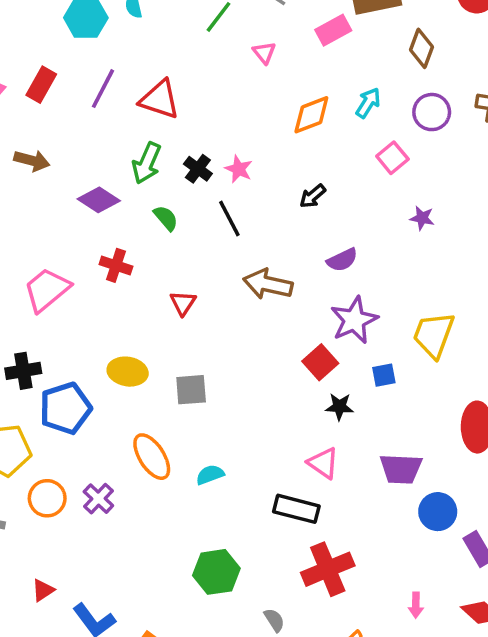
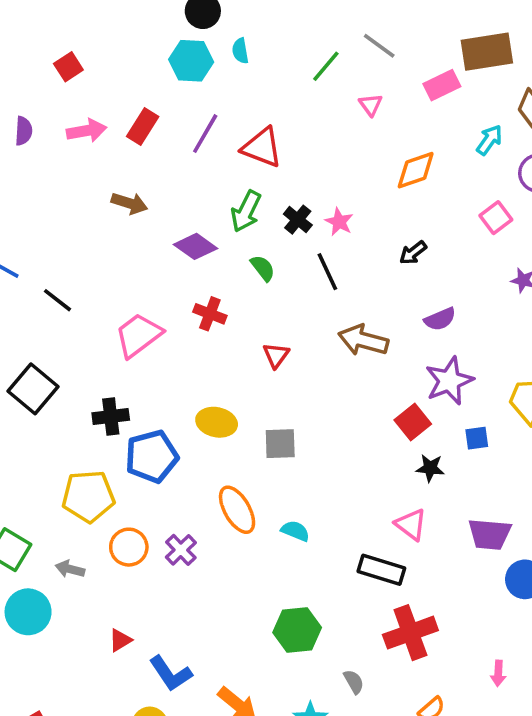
cyan arrow: (368, 103) -> (489, 140), moved
cyan semicircle: (210, 475) -> (295, 531), turned 40

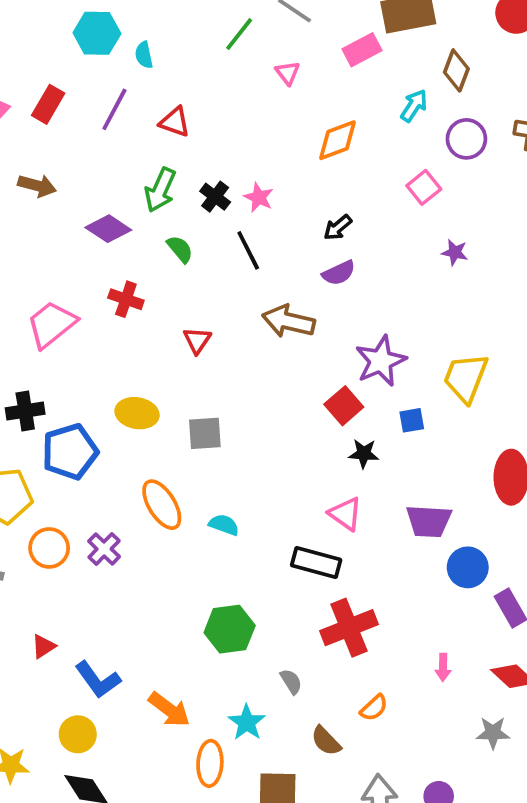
cyan semicircle: (240, 51) -> (144, 55), moved
red triangle: (262, 147) -> (175, 122), size x0.7
purple semicircle: (440, 319) -> (339, 273), moved

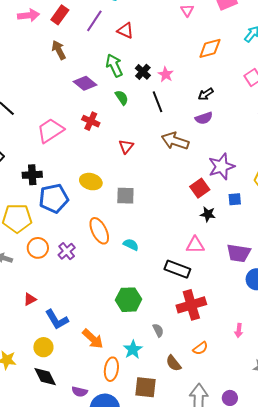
brown arrow: (37, 186) -> (59, 50), moved, turned -138
green arrow: (160, 190) -> (114, 65), turned 125
pink triangle: (345, 514) -> (195, 245), turned -42

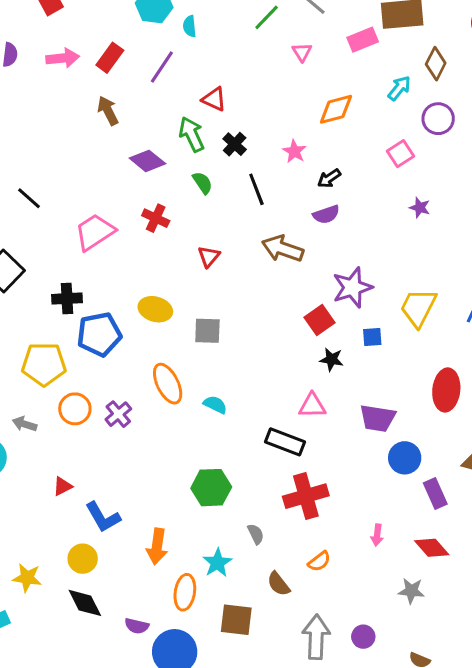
red triangle: (125, 31) -> (214, 99), moved
pink star: (166, 74) -> (294, 151), moved
orange arrow: (93, 339) -> (157, 546), turned 55

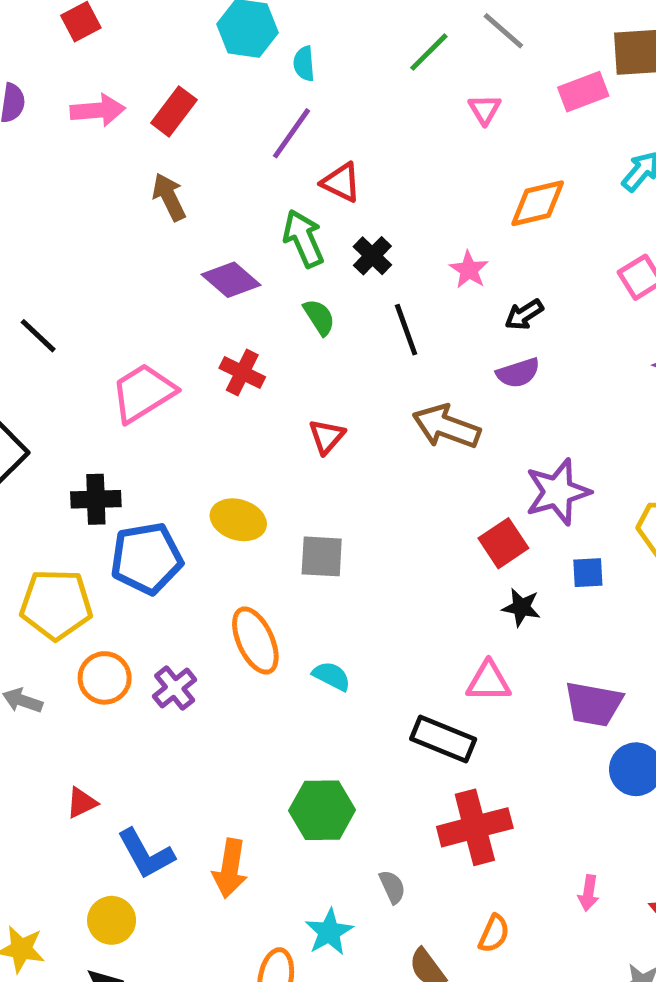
purple line: (162, 67) -> (292, 133), moved
orange arrow: (157, 546) -> (230, 868), moved
orange semicircle: (319, 561) -> (494, 934), turned -30

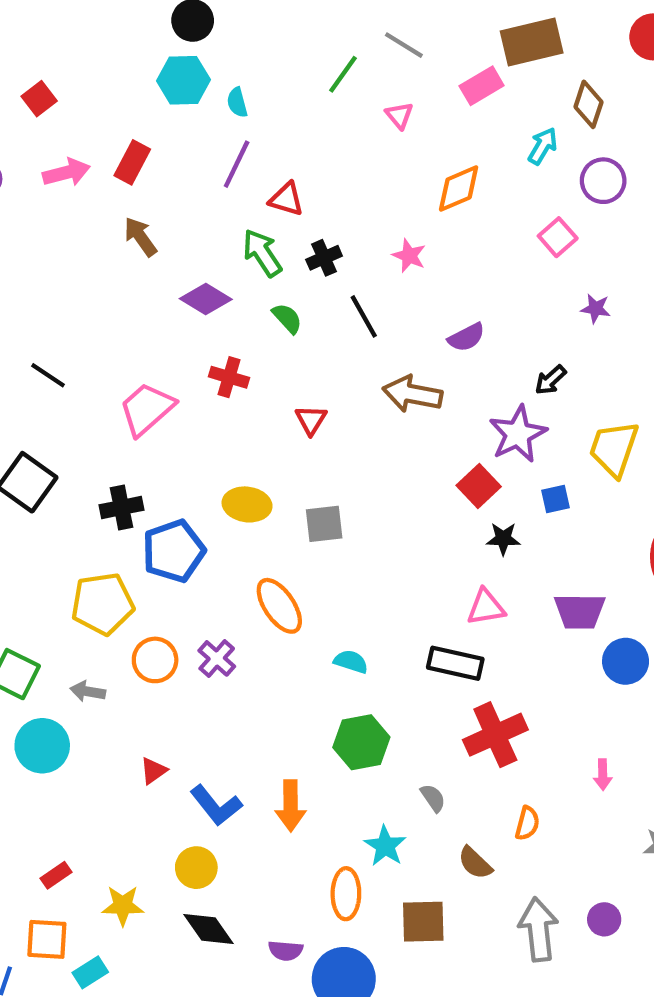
black cross: (372, 256) -> (324, 258), turned 32
black arrow: (524, 315) -> (551, 380), moved
cyan semicircle: (332, 676) -> (351, 662), moved

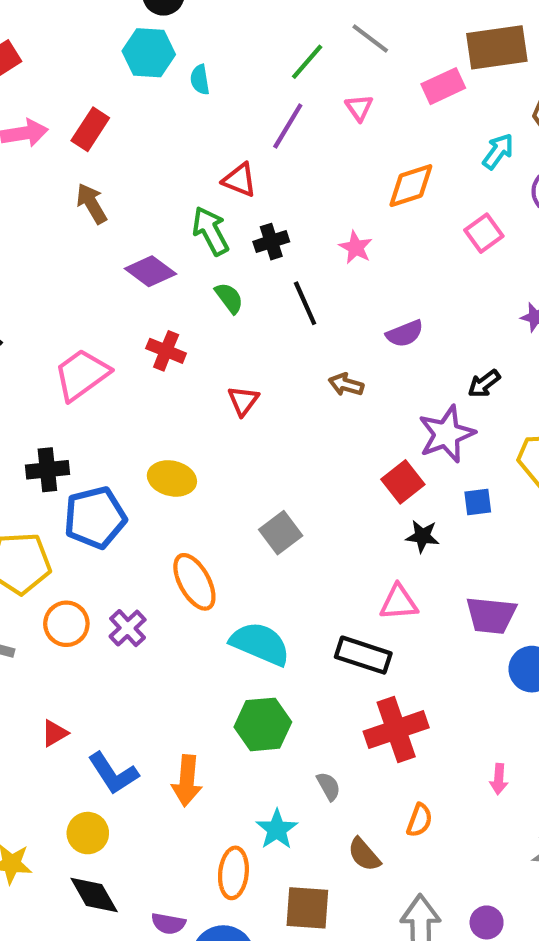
purple line: (237, 164) -> (288, 126), moved
pink square: (558, 237) -> (484, 233), moved
brown arrow: (412, 394) -> (346, 385), size x0.6
gray square: (324, 524) -> (281, 533), moved, turned -36
cyan semicircle: (351, 662) -> (260, 644), size x1.8

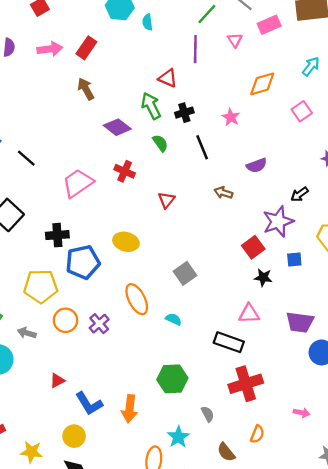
pink rectangle: (443, 86) -> (269, 25), moved
purple line: (288, 126) -> (195, 49), turned -32
cyan semicircle: (260, 644) -> (173, 319), moved, size x0.5
pink arrow: (499, 779) -> (302, 413), turned -84

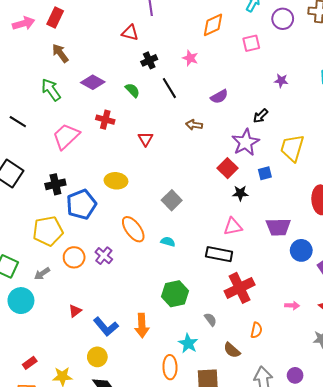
green arrow: (151, 106) -> (51, 90), moved
pink square: (302, 111) -> (251, 43), turned 30
gray arrow: (27, 333) -> (42, 274), turned -42

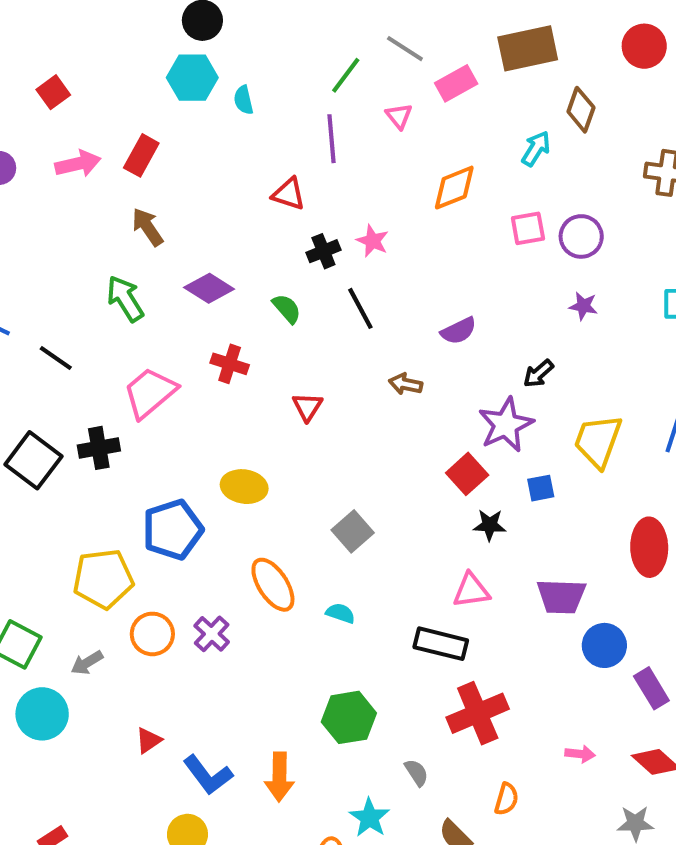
purple circle: (283, 19) -> (581, 236), moved
pink star: (190, 58) -> (373, 241), moved
black cross: (55, 184) -> (99, 448), moved

